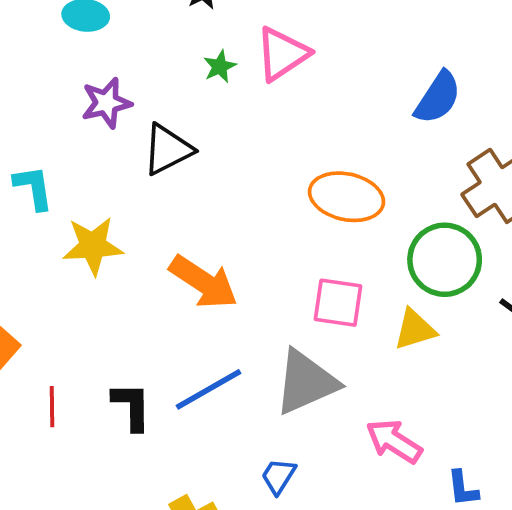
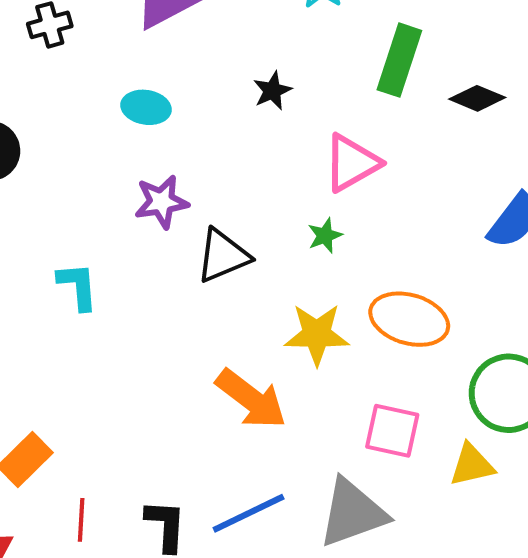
green star: (220, 66) -> (325, 236), moved
yellow star: (93, 246) -> (317, 334), moved

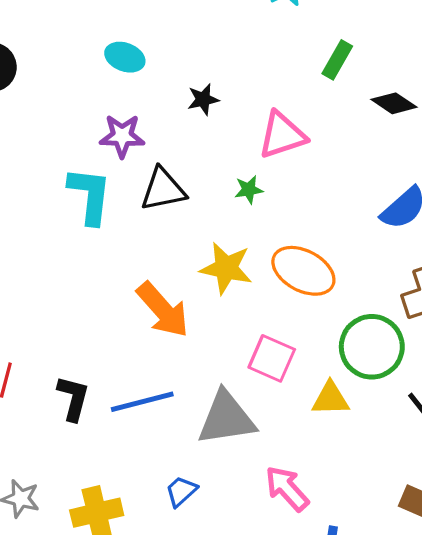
green rectangle: (399, 60) -> (337, 60), size x0.7
black star: (272, 91) -> (203, 99), moved
cyan L-shape: (78, 286) -> (90, 195), moved, size x1.4

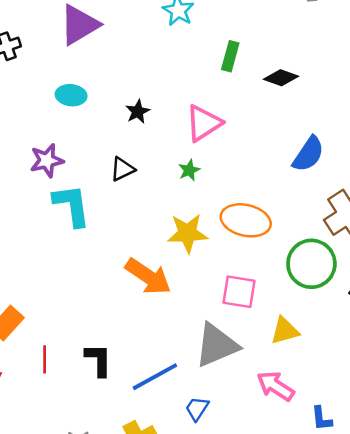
purple star: (122, 136) -> (47, 160), moved
black triangle: (163, 189) -> (122, 169), moved, size x0.7
yellow triangle: (330, 399) -> (285, 331), moved
blue line: (142, 402) -> (155, 377), moved

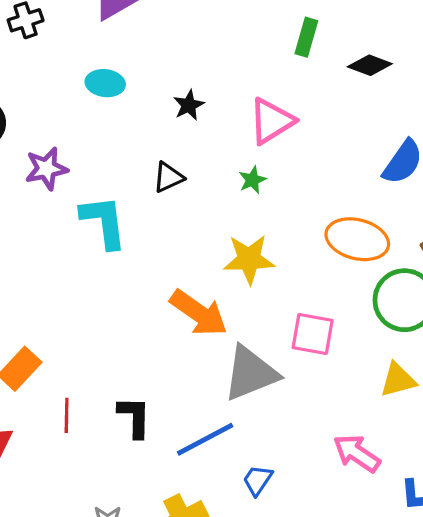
purple star: (47, 160) -> (46, 169), moved
orange ellipse: (246, 220) -> (357, 239), moved
yellow triangle: (285, 331) -> (398, 380), moved
gray triangle: (217, 345) -> (251, 373), moved

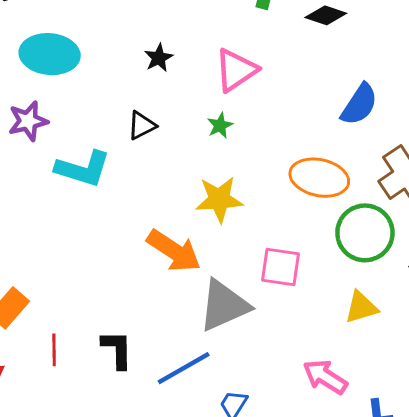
cyan ellipse: (105, 83) -> (50, 54), moved, size x1.6
cyan L-shape: (104, 222) -> (83, 169), turned 116

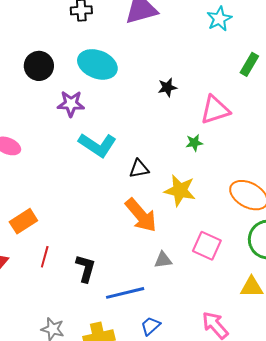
black triangle: (142, 125) -> (139, 169), moved
gray triangle: (224, 305) -> (163, 260), size x0.5

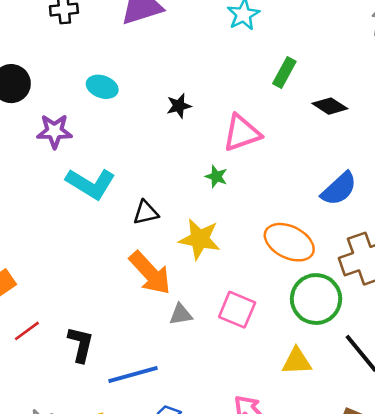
cyan ellipse: (97, 64) -> (102, 87), moved, size x0.6
green star: (194, 143) -> (216, 177), turned 30
red line: (45, 257) -> (27, 331), turned 40
gray triangle: (163, 260) -> (181, 314), moved

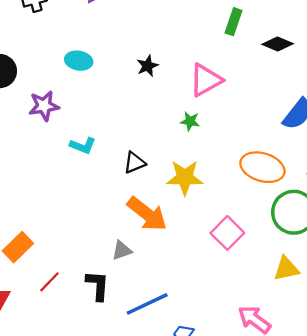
cyan L-shape: (91, 184) -> (83, 146), size x0.6
pink square: (237, 310) -> (227, 233), turned 32
gray triangle: (181, 314) -> (122, 250), moved

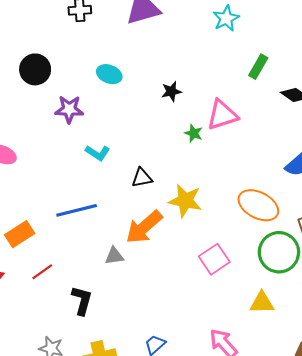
green star: (190, 121) -> (194, 133), moved
orange arrow: (147, 214) -> (144, 227), turned 90
black L-shape: (98, 286) -> (82, 300), moved
blue line: (147, 304) -> (77, 210), moved

